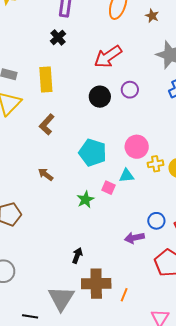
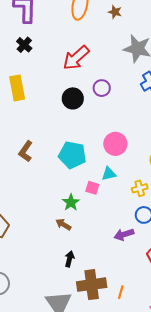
brown L-shape: (47, 124) -> (26, 151), moved
yellow cross: (156, 164) -> (140, 188), moved
brown arrow: (46, 174) -> (63, 224), moved

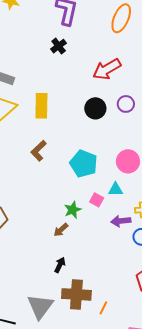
yellow rectangle: (17, 88) -> (41, 106), moved
brown arrow: (63, 224) -> (61, 230), turned -84
purple arrow: (124, 234) -> (121, 221), moved

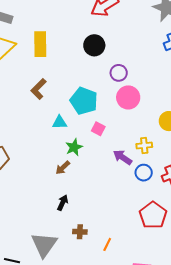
purple circle: (126, 104) -> (119, 73), moved
cyan triangle: (116, 189) -> (60, 122), moved
pink square: (97, 200) -> (98, 129), moved
purple arrow: (121, 221) -> (123, 157), turned 42
brown cross: (76, 294) -> (80, 232), size x0.5

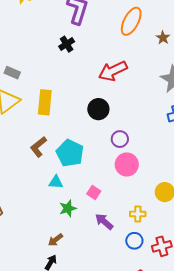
cyan pentagon: (84, 101) -> (70, 153), moved
purple arrow: (123, 157) -> (104, 222), moved
brown arrow: (63, 168) -> (55, 240), moved

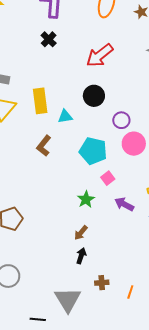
cyan pentagon: (70, 153) -> (93, 151), moved
cyan triangle: (56, 182) -> (65, 116), moved
pink square: (94, 192) -> (108, 178), turned 32

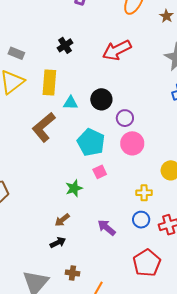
black cross: (49, 39) -> (65, 45), moved
black circle: (94, 96) -> (101, 99), moved
brown L-shape: (44, 146) -> (44, 127), size x1.4
purple arrow: (124, 204) -> (107, 228), moved
black arrow: (81, 256) -> (58, 242), turned 35

